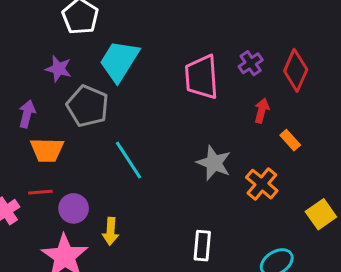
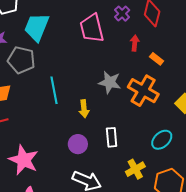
cyan line: (129, 160) -> (54, 90), turned 32
orange cross: (262, 184) -> (143, 91), size x1.4
purple circle: (74, 208) -> (78, 144), moved
yellow arrow: (111, 231) -> (84, 109), moved

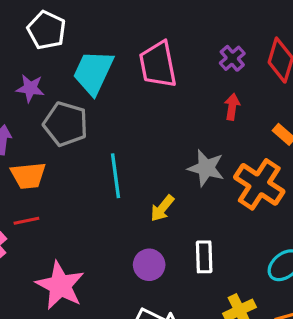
pink trapezoid: (92, 28) -> (158, 64), moved
red arrow: (135, 43) -> (232, 107), moved
yellow arrow: (84, 109) -> (162, 208), turned 42

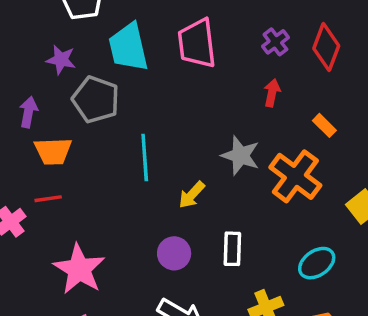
cyan trapezoid: (93, 72) -> (128, 47), turned -42

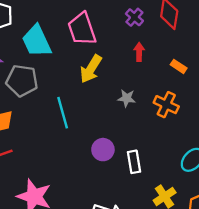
gray star: (240, 156) -> (127, 98), size x0.7
orange cross: (295, 176) -> (166, 105), size x0.7
yellow arrow: (192, 195) -> (91, 69), moved, size x1.4
purple circle: (174, 253) -> (103, 150), moved

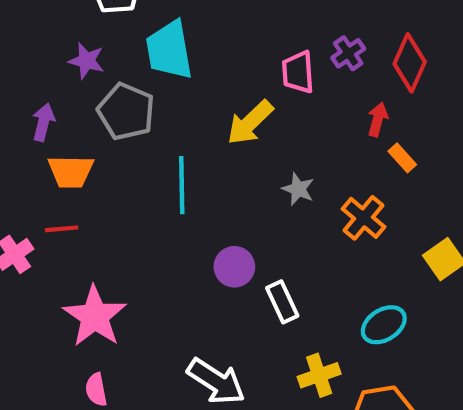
pink trapezoid: (82, 29) -> (298, 72), moved, size x0.7
red arrow: (139, 52) -> (378, 119), moved
white rectangle: (134, 162) -> (282, 302), turned -30

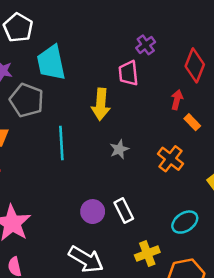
purple cross: (348, 53) -> (146, 45), moved
yellow arrow: (250, 123) -> (101, 104), turned -40
gray star: (298, 189) -> (119, 149), moved, turned 30
purple circle: (234, 267) -> (93, 212), moved

